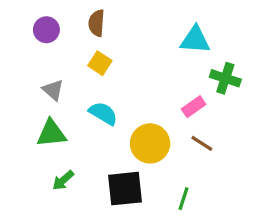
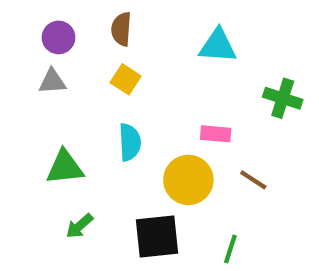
cyan triangle: (195, 40) -> (218, 46), moved
gray triangle: (53, 90) -> (52, 81), moved, turned -45
pink rectangle: (194, 107) -> (216, 134), moved, turned 40
cyan semicircle: (103, 113) -> (130, 142), turned 56

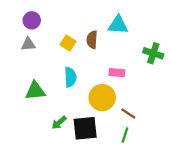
brown semicircle: (121, 29) -> (92, 40), moved
brown line: (253, 180) -> (128, 113), moved
green arrow: (79, 226) -> (59, 123), moved

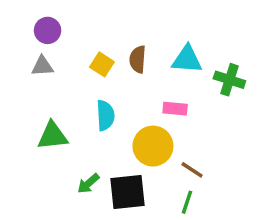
cyan triangle: (118, 25) -> (187, 59), moved

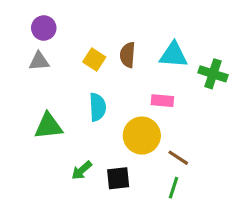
black square: (127, 192) -> (118, 178), size x0.7

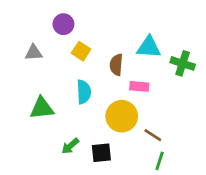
purple circle: (44, 28) -> (63, 24), moved
brown semicircle: (128, 55) -> (116, 65), moved
green line: (173, 188) -> (160, 161), moved

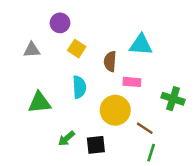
green cross: (183, 63) -> (173, 99), moved

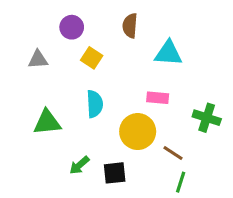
brown semicircle: (110, 61) -> (130, 26), moved

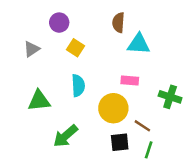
brown semicircle: (130, 26) -> (118, 23), moved
gray triangle: (38, 59) -> (31, 49), turned -30
green arrow: (79, 165) -> (66, 136), size x1.5
black square: (115, 173) -> (120, 142), moved

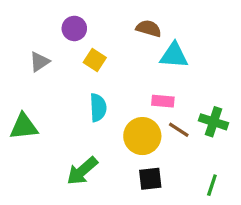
brown semicircle: (118, 23) -> (149, 28), turned 102
green triangle: (39, 101) -> (24, 127), moved
brown line: (142, 126) -> (179, 130), moved
green line: (149, 150) -> (212, 185), moved

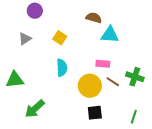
purple circle: (74, 28) -> (35, 11), moved
green arrow: (82, 171) -> (35, 109), moved

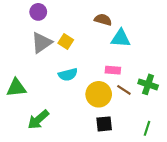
gray triangle: (25, 39) -> (42, 43), moved, size x1.5
cyan semicircle: (62, 68) -> (68, 75), turned 78

